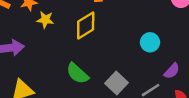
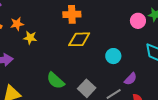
yellow diamond: (86, 25) -> (79, 39), moved, turned 30

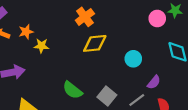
orange cross: (72, 14) -> (85, 17), turned -30

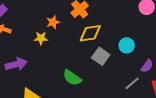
orange star: (26, 32) -> (53, 22), moved
gray square: (107, 96) -> (101, 56), moved

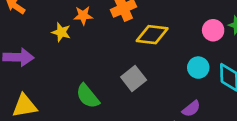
yellow diamond: (90, 33) -> (152, 35), moved
cyan circle: (127, 45) -> (198, 68), moved

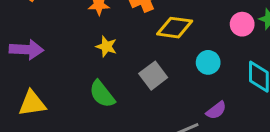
yellow star: (61, 32) -> (106, 46), moved
cyan circle: (198, 68) -> (208, 62), moved

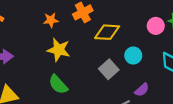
yellow star: (106, 46) -> (59, 50), size x1.5
gray square: (153, 76) -> (109, 69), moved

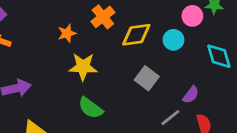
cyan circle: (133, 56) -> (173, 40), moved

